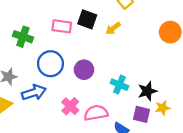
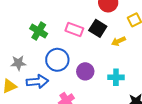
cyan cross: (119, 85) -> (116, 77), moved, turned -35

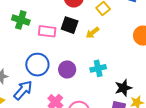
green cross: (39, 31) -> (21, 20), moved
blue arrow: (37, 82) -> (23, 90), turned -30

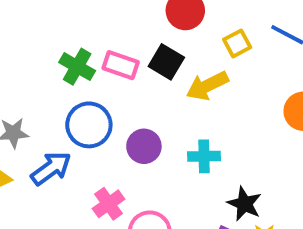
green cross: (21, 20) -> (77, 67), moved
yellow arrow: (92, 33) -> (207, 86), size x1.5
black star: (123, 88) -> (244, 204), turned 30

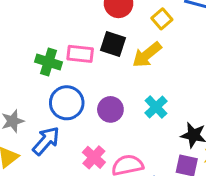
cyan cross: (204, 156) -> (156, 107), turned -30

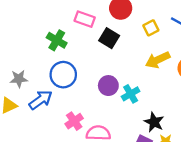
pink rectangle: (80, 54) -> (85, 19), moved
yellow arrow: (147, 55) -> (158, 60), moved
purple circle: (110, 109) -> (108, 86), moved

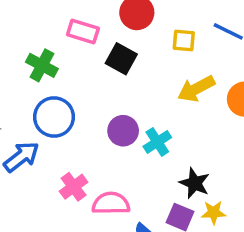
yellow square: (151, 28) -> (184, 41), turned 35

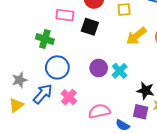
pink cross: (74, 187) -> (69, 97), moved

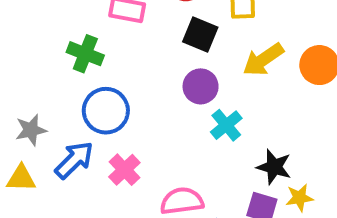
black square: (90, 27) -> (200, 35), moved
purple circle: (99, 68) -> (201, 86), moved
yellow triangle: (16, 105) -> (21, 178), turned 35

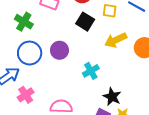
purple circle: (201, 86) -> (59, 50), moved
pink cross: (124, 170) -> (26, 95), moved

